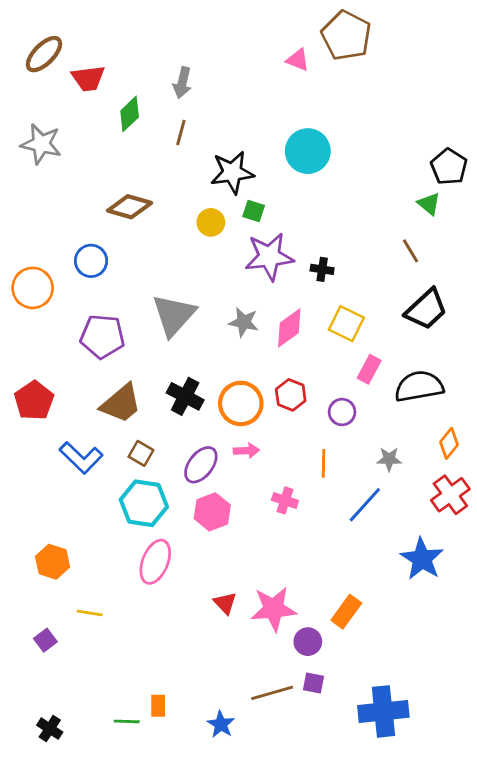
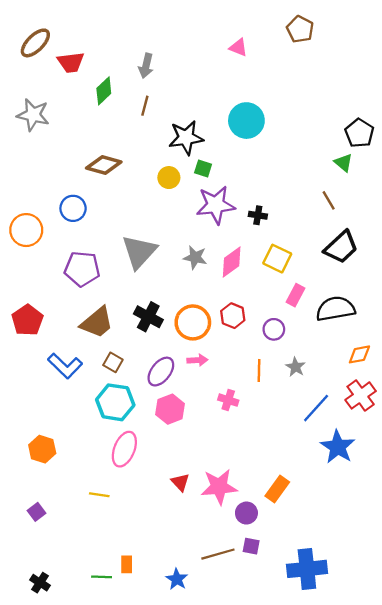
brown pentagon: (346, 36) -> (300, 29), moved, size x0.7
orange diamond: (449, 443) -> (359, 354), turned 40
gray star: (389, 459) -> (296, 367), moved, turned 30
blue line: (365, 505) -> (316, 408), moved
yellow line: (90, 613) -> (99, 495), moved

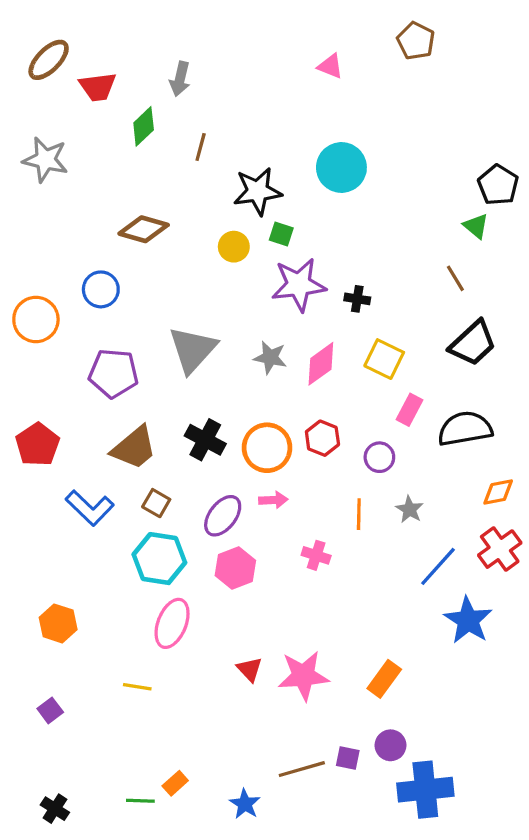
gray arrow: (146, 66) -> (180, 79), moved
purple circle: (246, 513) -> (391, 745), moved
orange rectangle: (127, 564) -> (175, 783), turned 48

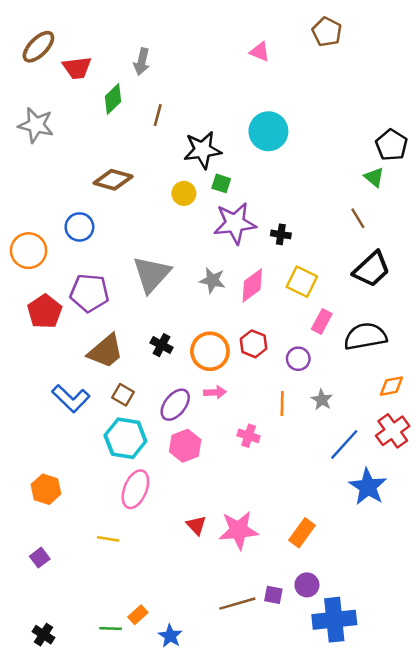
black cross: (205, 440) -> (162, 345), size x0.7
red pentagon: (37, 445) -> (45, 311), moved
blue star: (245, 804) -> (170, 636), moved

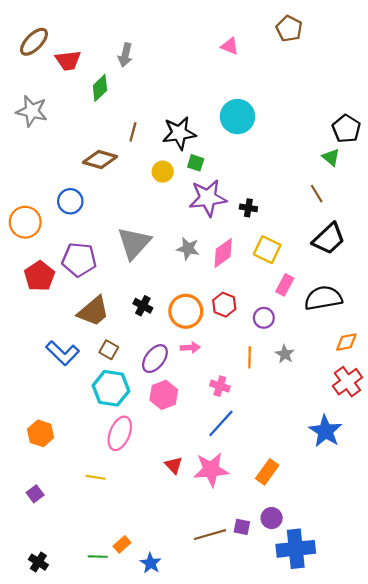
brown line: (158, 115) -> (133, 132), moved
blue line: (344, 444) -> (221, 423), moved

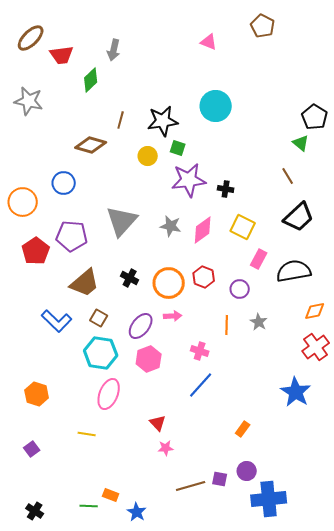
pink star: (211, 470) -> (166, 448), moved, size x0.5
orange rectangle: (267, 472) -> (243, 429), size x0.7
orange rectangle: (122, 544) -> (111, 495), turned 63

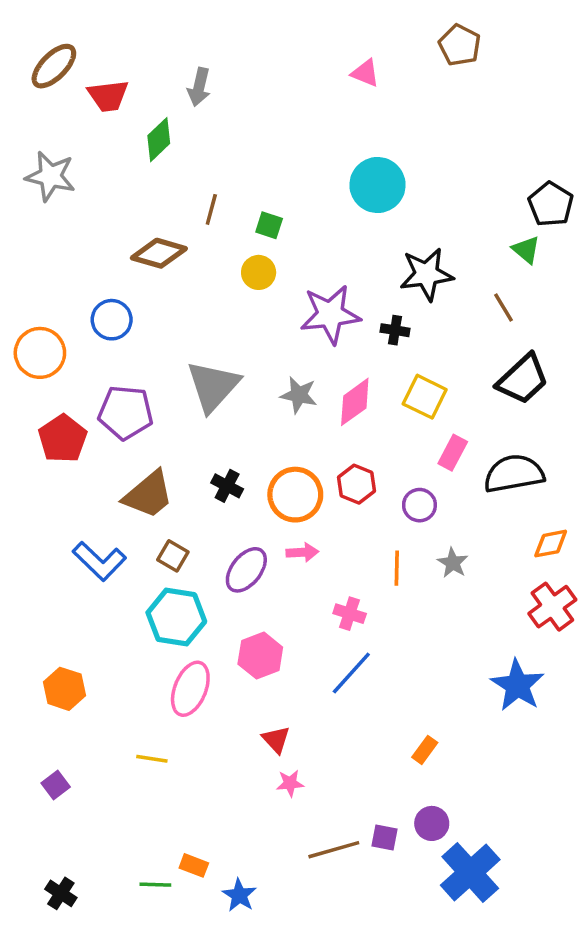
black star: (163, 121) -> (426, 274), moved
green square: (178, 148) -> (269, 225), moved
pink hexagon: (149, 359) -> (260, 656), moved
blue cross: (269, 499) -> (470, 872), turned -36

